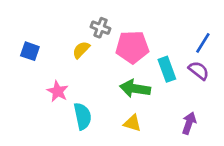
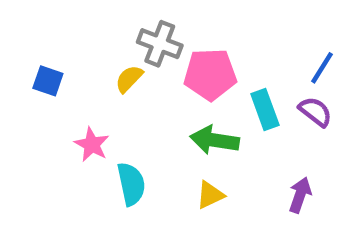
gray cross: (100, 28) -> (160, 44), size x1.4
yellow triangle: (132, 123) -> (210, 195), turned -42

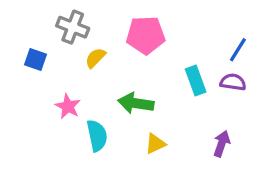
gray cross: (160, 44) -> (73, 27), moved
pink pentagon: (210, 74) -> (146, 35), moved
purple semicircle: (315, 112) -> (233, 82), turned -30
green arrow: (215, 140) -> (136, 103), moved

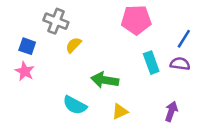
pink pentagon: (146, 35) -> (136, 20), moved
pink star: (68, 106) -> (25, 71), moved
cyan semicircle: (97, 136) -> (75, 105), turned 130

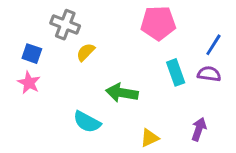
yellow triangle: (120, 111) -> (149, 138), moved

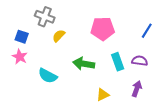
pink pentagon: (158, 23) -> (103, 29), moved
cyan rectangle: (176, 72) -> (118, 62), moved
purple semicircle: (209, 74) -> (140, 61), moved
cyan semicircle: (87, 122) -> (48, 76), moved

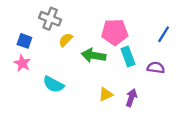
cyan rectangle: (118, 62) -> (128, 57), moved
green arrow: (84, 64) -> (93, 55), moved
purple arrow: (137, 89) -> (131, 98), moved
yellow triangle: (103, 95) -> (106, 94), moved

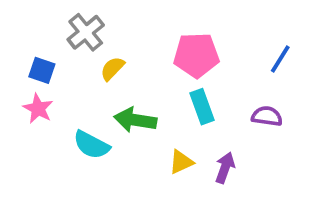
gray cross: (50, 19) -> (86, 32), turned 30
green arrow: (93, 55) -> (135, 120), moved
cyan rectangle: (128, 57) -> (202, 107), moved

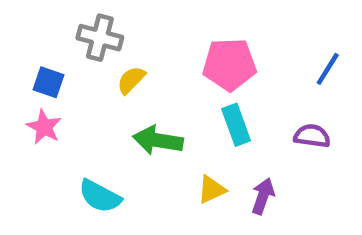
gray cross: (86, 32) -> (100, 38), turned -36
cyan semicircle: (91, 145) -> (100, 196), moved

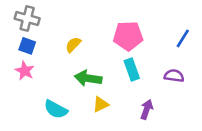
gray cross: (100, 38) -> (27, 18), moved
yellow triangle: (212, 189) -> (101, 104), moved

